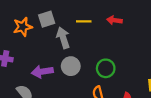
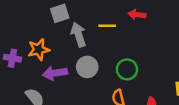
yellow line: (84, 21) -> (107, 26), moved
orange star: (23, 27) -> (39, 49), moved

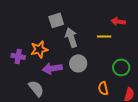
yellow line: (107, 26) -> (104, 36), moved
green circle: (127, 69) -> (121, 67), moved

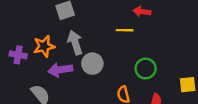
gray arrow: (71, 37) -> (75, 43), moved

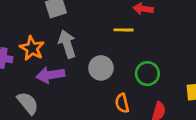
orange star: (44, 46) -> (32, 48), turned -30
gray circle: (92, 64) -> (101, 68), moved

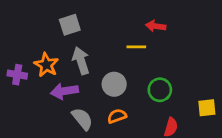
gray semicircle: (28, 103) -> (82, 119), moved
orange semicircle: (122, 103) -> (117, 116), moved, turned 84

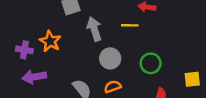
gray arrow: (81, 61) -> (94, 29), moved
purple arrow: (64, 91) -> (34, 77), moved

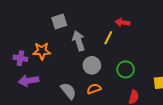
yellow line: (130, 25) -> (108, 38), turned -64
orange star: (50, 41) -> (42, 51), turned -30

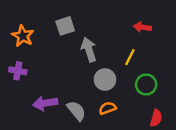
yellow line: (108, 38) -> (130, 57), moved
orange star: (42, 51) -> (23, 36), moved, turned 30
purple arrow: (29, 81) -> (45, 103), moved

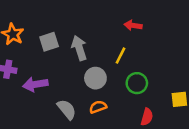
gray square: (65, 26) -> (49, 42), moved
purple arrow: (45, 103) -> (35, 84), moved

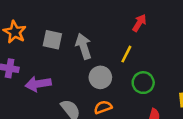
red arrow: (133, 25) -> (139, 23), turned 114
gray square: (49, 42) -> (52, 40), turned 30

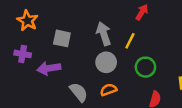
gray square: (52, 40) -> (62, 38), moved
gray arrow: (83, 46) -> (104, 34), moved

